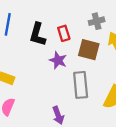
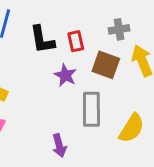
black L-shape: (38, 34) -> (42, 40), turned -30

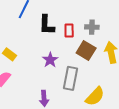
gray cross: (119, 29) -> (92, 27), moved
purple star: (65, 75) -> (50, 60), moved

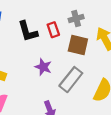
gray rectangle: (71, 78) -> (71, 80), turned 45

